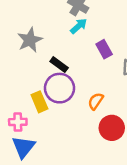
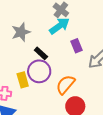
cyan arrow: (79, 26) -> (59, 26), size x1.5
orange semicircle: (96, 101) -> (65, 85), size x1.5

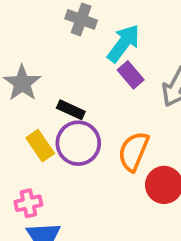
cyan arrow: (59, 26) -> (124, 43), moved
yellow rectangle: (23, 80) -> (40, 146), moved

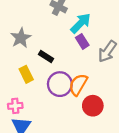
purple circle: (78, 143) -> (60, 84), moved

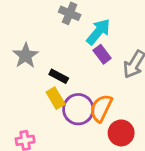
yellow rectangle: (26, 74) -> (56, 98), moved

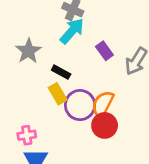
cyan arrow: (98, 32) -> (72, 31), moved
red circle: (121, 133) -> (105, 125), moved

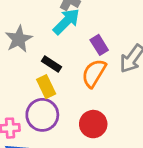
orange semicircle: (103, 104) -> (94, 73), moved
purple circle: (80, 105) -> (42, 115), moved

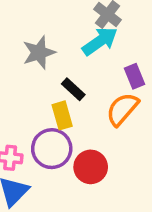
red circle: (93, 124) -> (91, 167), moved

